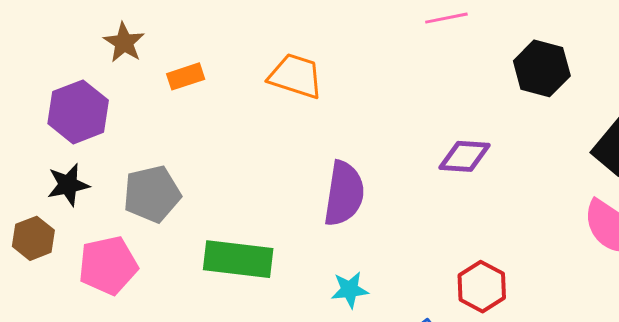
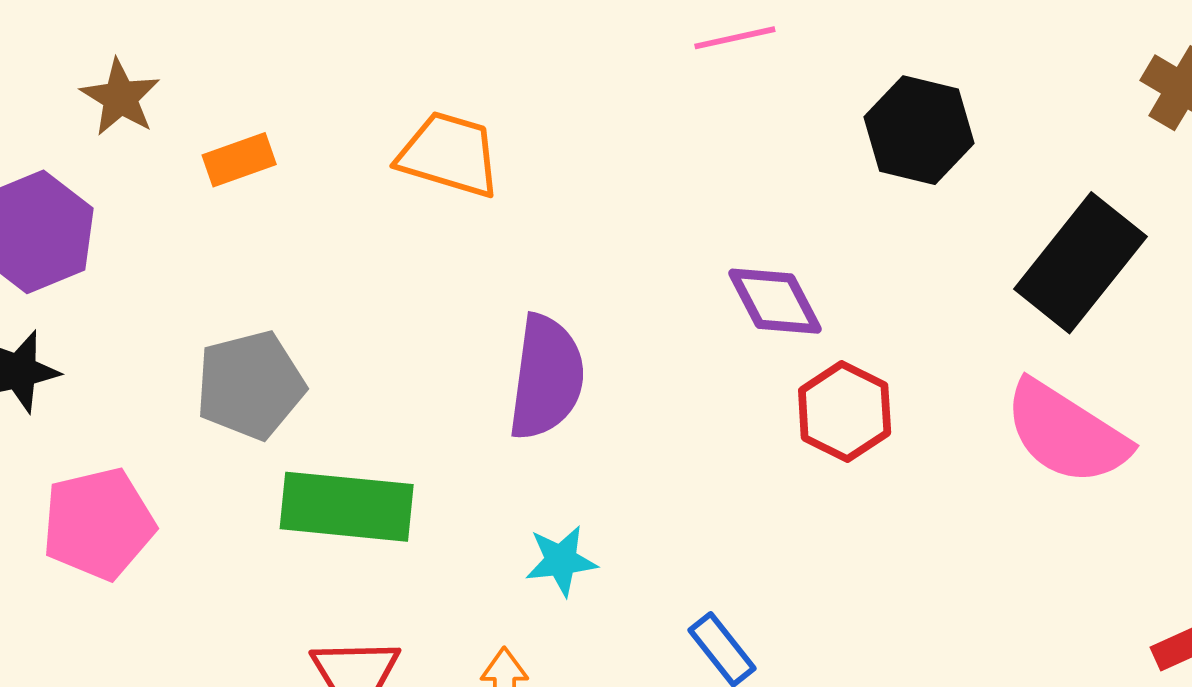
purple diamond: (465, 156) -> (775, 301), turned 60
gray pentagon: (152, 194) -> (250, 385), moved
red hexagon: (482, 287) -> (845, 412), moved

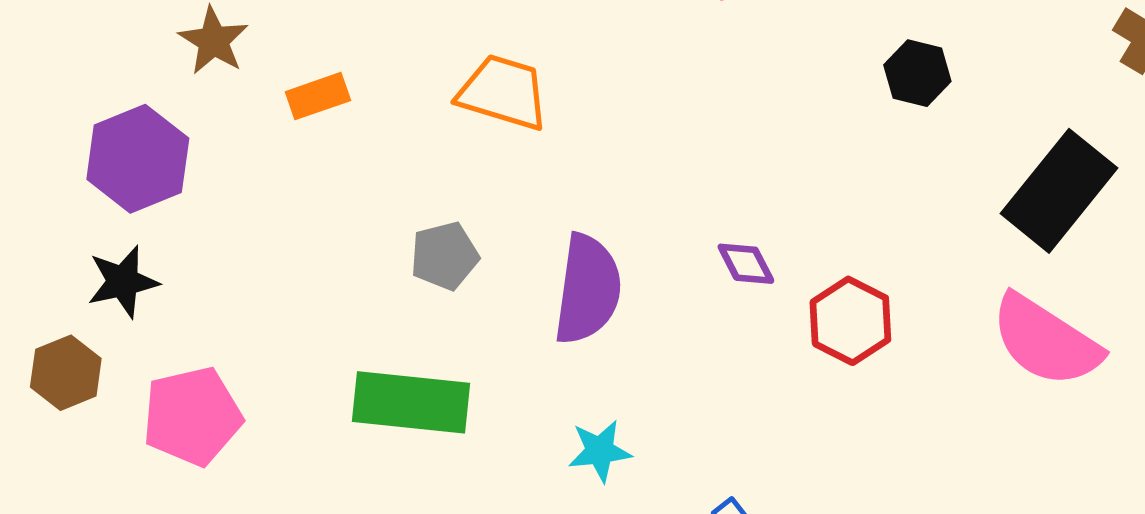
black hexagon: (919, 130) -> (917, 73), size x0.7
purple diamond: (775, 301) -> (746, 264), moved, size x0.7
gray pentagon: (250, 385) -> (444, 256), moved, size x0.7

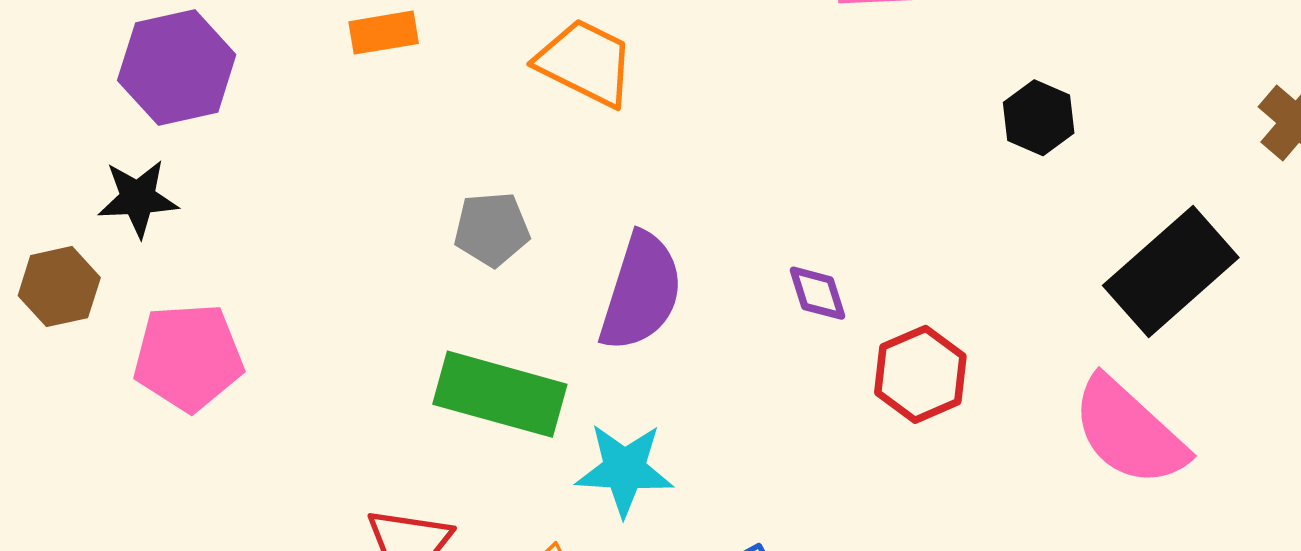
green rectangle: (411, 402) -> (500, 394), moved
cyan star: (600, 451) -> (624, 470), size x1.4

